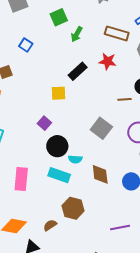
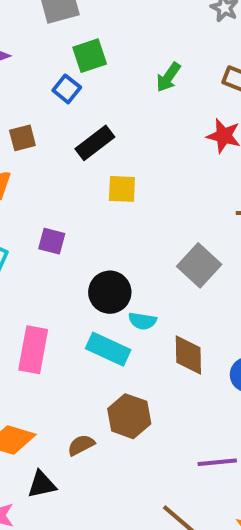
green square: (59, 17) -> (90, 56), moved
black rectangle: (78, 71) -> (95, 143), moved
purple square: (44, 123) -> (52, 241), moved, turned -32

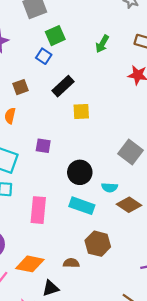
cyan semicircle: (142, 321) -> (110, 187), moved
brown diamond: (188, 355) -> (129, 205), turned -50
brown semicircle: (81, 445) -> (71, 263), turned 35

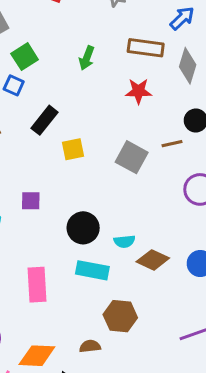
gray square: (130, 152) -> (132, 157), moved

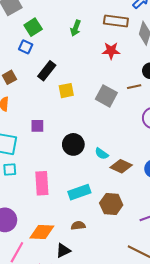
cyan semicircle: (124, 241) -> (102, 154), turned 40
cyan rectangle: (92, 270) -> (79, 192), moved, turned -30
brown hexagon: (120, 316) -> (111, 204), moved

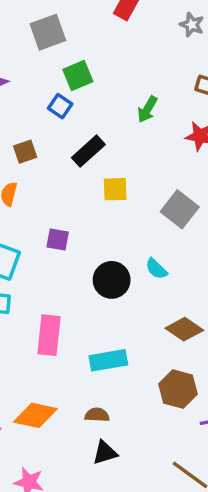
green arrow: (76, 28) -> (147, 109), moved
cyan semicircle: (102, 154) -> (156, 269), moved
brown hexagon: (111, 204) -> (178, 389), moved
black triangle: (63, 251) -> (105, 453), moved

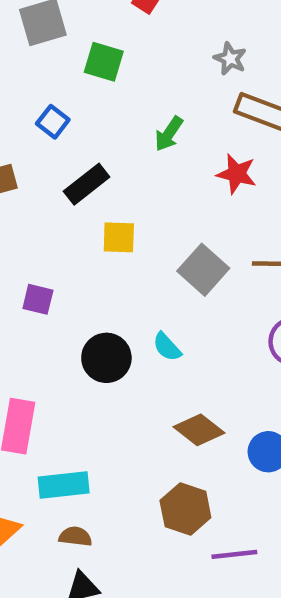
gray star: (192, 25) -> (230, 59), moved
green square: (78, 76) -> (104, 62), moved, turned 36
cyan rectangle: (108, 360) -> (64, 485), moved

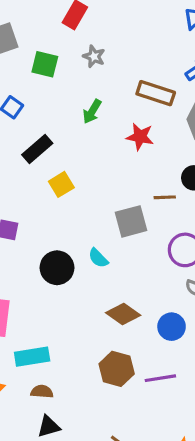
gray star: (230, 59) -> (94, 56), moved
yellow square: (119, 237) -> (61, 184), turned -30
gray square: (203, 270) -> (131, 221), moved, turned 36
purple line: (234, 554) -> (160, 378), moved

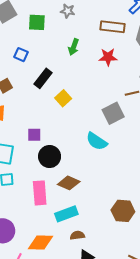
cyan semicircle: (98, 258) -> (97, 141), size x1.5
black circle: (57, 268) -> (50, 157), moved
brown diamond: (123, 314) -> (69, 183), moved

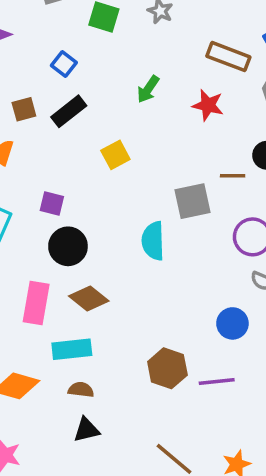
green arrow: (74, 47) -> (148, 89), moved
black rectangle: (43, 78) -> (69, 111), moved
cyan semicircle: (97, 141) -> (153, 241), turned 40

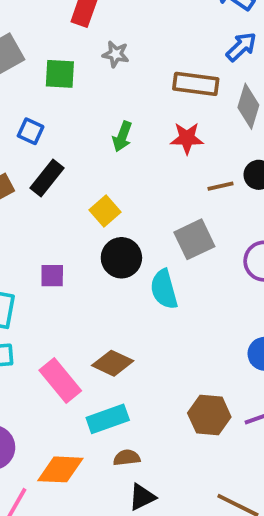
brown line: (233, 176) -> (221, 186), moved
black circle: (68, 246) -> (121, 258), moved
pink rectangle: (36, 303) -> (60, 380), turned -36

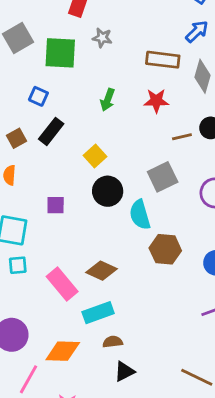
green square: (60, 74) -> (60, 53), size x1.4
brown hexagon: (209, 415) -> (165, 249), moved

